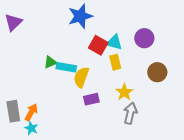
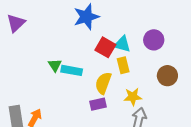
green triangle: (50, 62) -> (55, 65), turned -40
yellow semicircle: (81, 77) -> (103, 83), moved
yellow star: (124, 92) -> (133, 97), turned 30

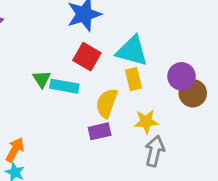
purple circle: (154, 40) -> (181, 76), moved
cyan triangle: (122, 44) -> (132, 51), size x1.4
red square: (105, 47) -> (87, 57), moved

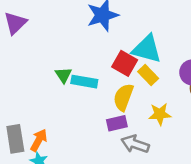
red square: (87, 57) -> (125, 63), moved
yellow rectangle: (133, 79) -> (148, 75), turned -30
gray arrow: (155, 151) -> (135, 144), moved, turned -84

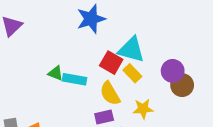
green triangle: (63, 75) -> (56, 73), turned -35
yellow semicircle: (123, 97) -> (110, 93), turned -50

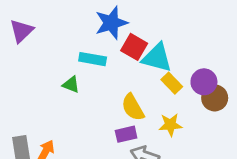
red square: (111, 63) -> (134, 47), moved
yellow rectangle: (132, 73) -> (172, 83), moved
cyan rectangle: (74, 79) -> (93, 59), moved

